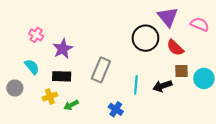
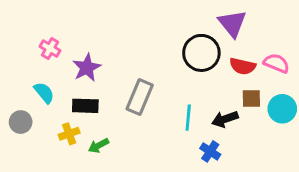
pink semicircle: (200, 24) -> (276, 63), moved
red semicircle: (175, 48) -> (243, 66), turned -30
blue cross: (116, 109) -> (210, 151), moved

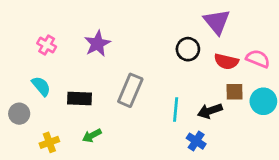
black circle: (201, 53) -> (188, 49), size x0.7
purple star: (87, 68) -> (97, 44), moved
yellow cross: (69, 134) -> (49, 142), moved

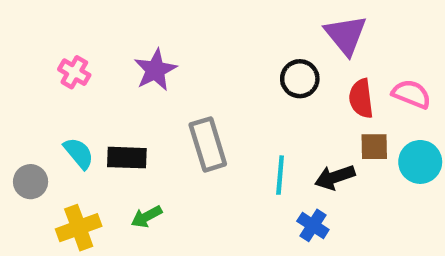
red semicircle: (226, 61) -> (361, 98), turned 70
cyan semicircle: (41, 86) -> (79, 153), moved
gray rectangle: (130, 90) -> (208, 144), turned -40
yellow cross: (49, 142) -> (79, 228), size x1.4

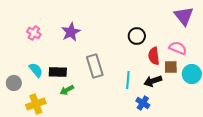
purple triangle: (346, 35) -> (184, 16), moved
pink semicircle: (411, 94) -> (178, 48), moved
red semicircle: (361, 98) -> (154, 56), moved
green arrow: (147, 217) -> (67, 90), moved

